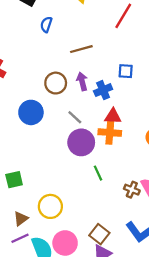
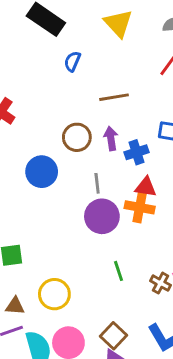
gray line: (75, 117) -> (97, 183), turned 35
green line: (98, 173) -> (118, 271), moved
brown triangle: (21, 219) -> (15, 306), turned 35

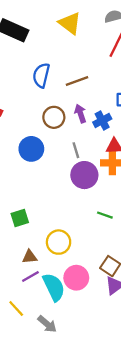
blue semicircle: (72, 61) -> (41, 75), moved, size x1.5
green line: (118, 271) -> (105, 215), turned -42

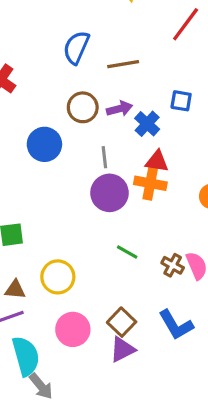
purple arrow: (80, 113) -> (119, 109), turned 84
blue cross: (102, 121) -> (147, 124), turned -30
cyan semicircle: (54, 287) -> (26, 356), moved
gray arrow: (47, 324) -> (41, 386), moved

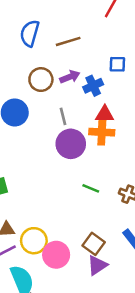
blue cross: (147, 124) -> (93, 86), turned 30
yellow circle: (58, 277) -> (34, 241), moved

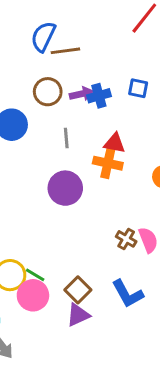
brown line: (68, 41) -> (65, 51), moved
blue cross: (93, 86) -> (99, 96), moved
purple circle: (71, 144) -> (65, 188), moved
green line: (91, 188) -> (35, 275), moved

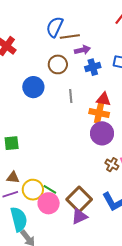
purple arrow: (81, 94) -> (82, 50), moved
purple circle: (65, 188) -> (102, 133), moved
brown square: (78, 290) -> (79, 199), size x1.4

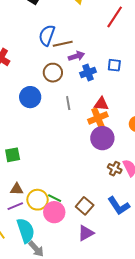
orange cross: (99, 113) -> (98, 118), turned -30
brown square: (79, 199) -> (85, 206), size x0.7
purple triangle: (79, 217) -> (86, 233), moved

